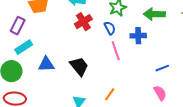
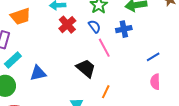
black trapezoid: (79, 66) -> (86, 68), moved
pink semicircle: (160, 93) -> (155, 82), turned -140

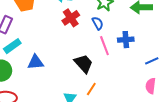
blue cross: (124, 29) -> (126, 40), moved
orange line: (106, 92) -> (91, 89), moved

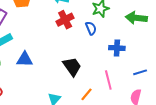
pink line: (104, 46) -> (108, 80), moved
orange line: (91, 89) -> (86, 94), moved

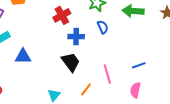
blue semicircle: (91, 28) -> (103, 27), moved
blue cross: (117, 48) -> (76, 37), moved

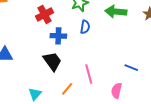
blue semicircle: (103, 27) -> (85, 27), turned 32
blue line: (139, 65) -> (131, 68), moved, turned 40

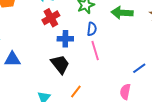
blue line: (131, 68) -> (139, 68), turned -56
pink line: (89, 74) -> (95, 51), moved

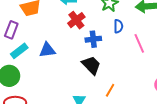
pink line: (95, 51) -> (139, 43), moved
blue triangle: (12, 59) -> (47, 50), moved

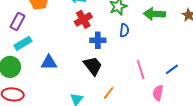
pink line: (139, 43) -> (141, 70), moved
blue triangle: (47, 50) -> (49, 63), moved

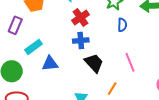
blue cross: (98, 40) -> (81, 41), moved
cyan rectangle: (23, 43) -> (33, 47), moved
pink line: (141, 70) -> (130, 62), moved

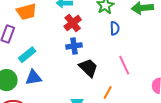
blue triangle: (50, 64) -> (33, 78), moved

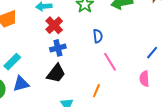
blue semicircle: (115, 28) -> (98, 36), moved
black trapezoid: (88, 68) -> (56, 73), moved, turned 90

